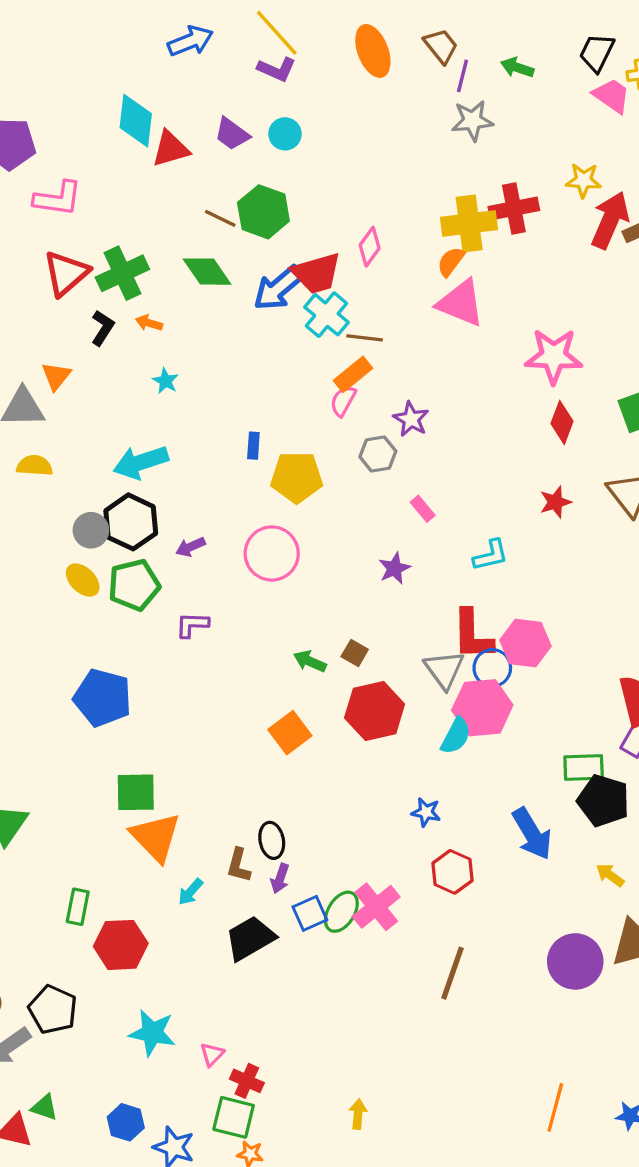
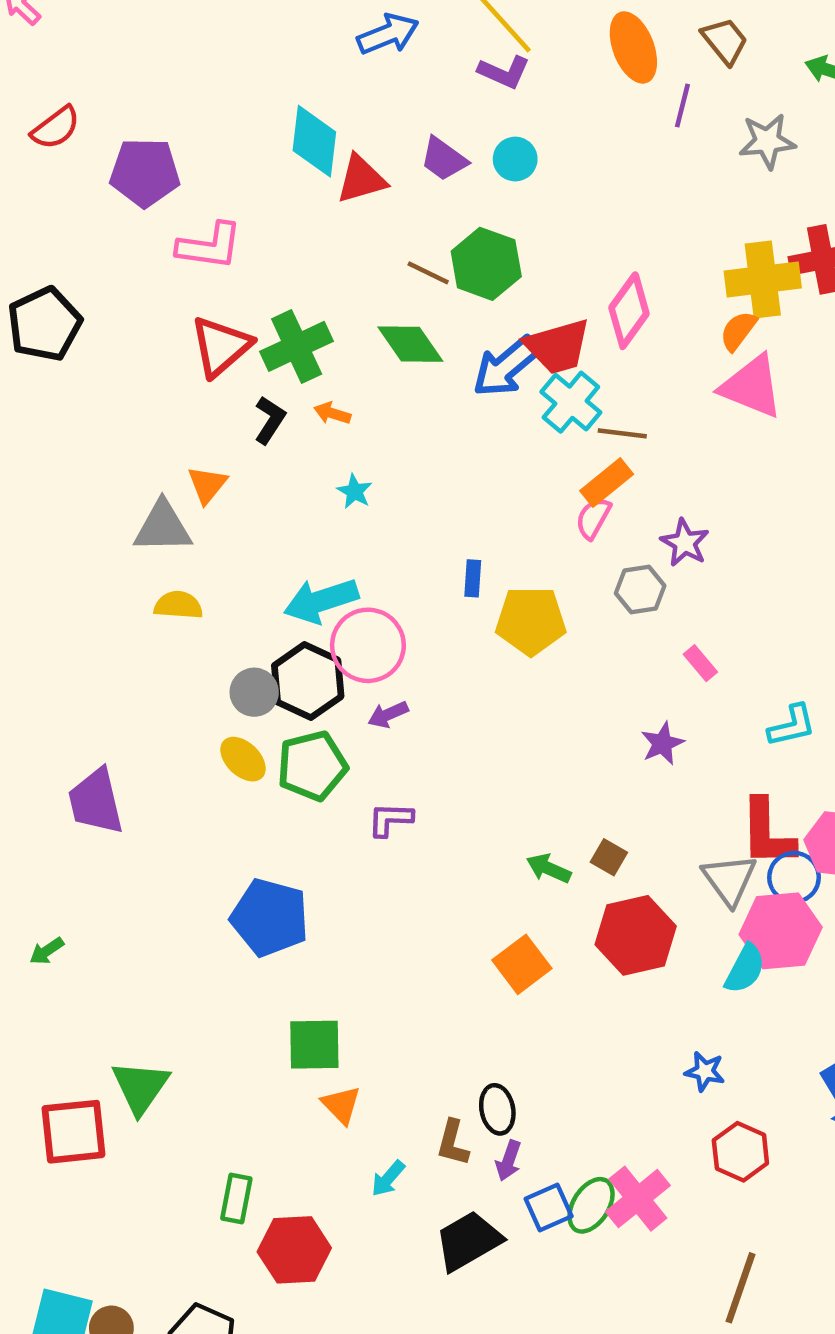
purple line: (462, 76) -> (682, 105), moved
pink diamond: (370, 247) -> (629, 311), size x1.4
pink circle: (272, 553) -> (368, 645), moved
orange triangle: (156, 837) -> (341, 1105), size x0.6

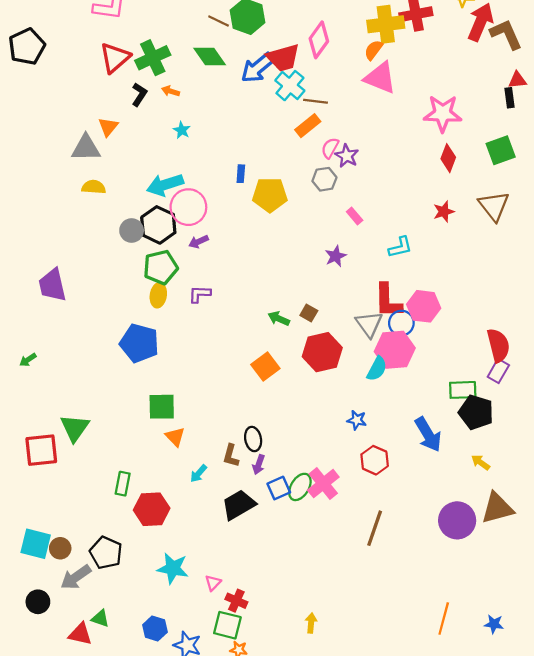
pink semicircle: (593, 518) -> (330, 148), moved
yellow ellipse: (243, 759) -> (158, 295), moved, turned 55

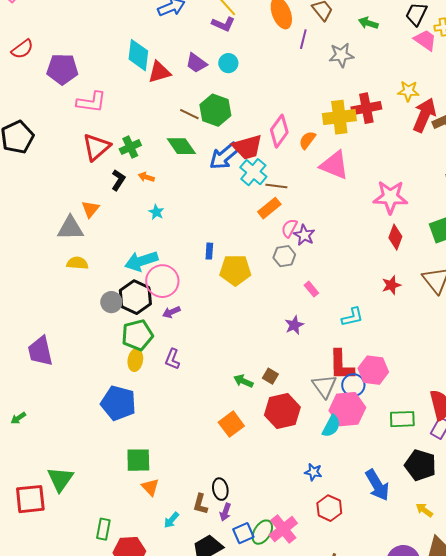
orange semicircle: (373, 50) -> (307, 140), moved
green cross: (153, 58) -> (130, 147), size x0.7
purple L-shape: (200, 294) -> (172, 359), turned -70
green rectangle: (463, 390) -> (402, 419), moved

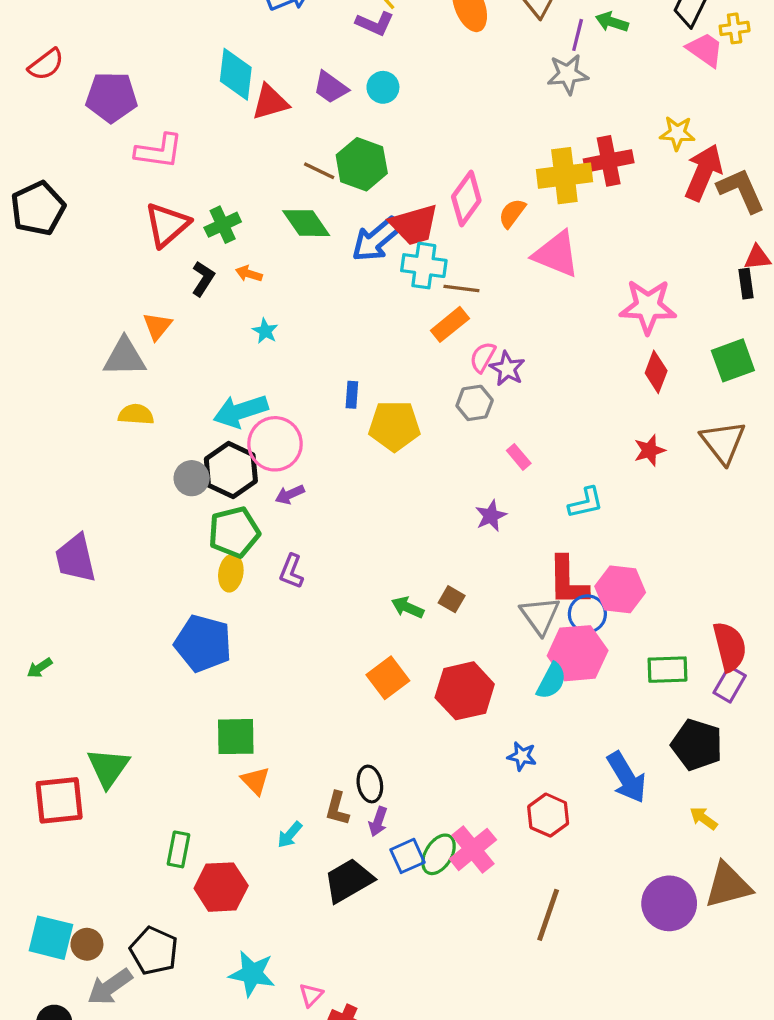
purple line: (303, 39) -> (578, 35), moved
cyan cross: (253, 172) -> (424, 266), turned -32
red hexagon: (282, 411) -> (465, 691), moved

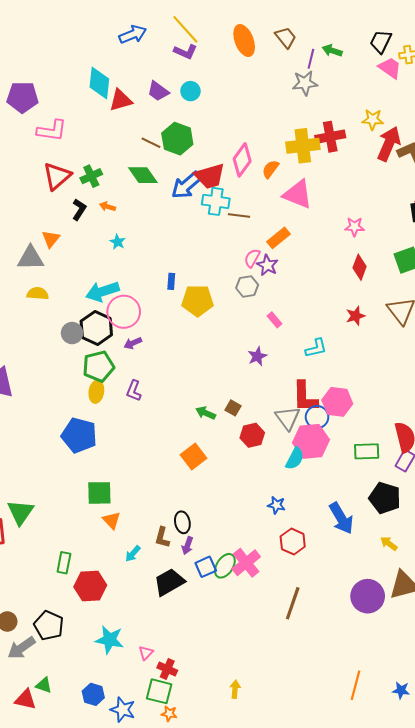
pink star: (648, 306) -> (354, 227), size x0.6
orange rectangle: (450, 324) -> (279, 238), moved
red hexagon: (465, 691) -> (252, 435), moved, size x0.7

